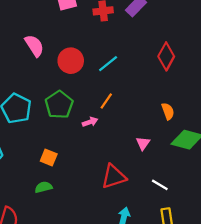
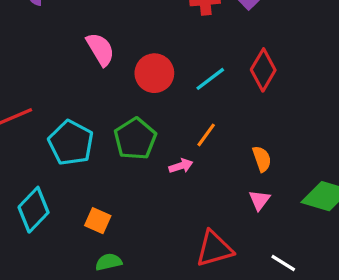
red diamond: (166, 56) -> (263, 70), moved
orange semicircle: (168, 111) -> (262, 159), moved
orange square: (49, 157) -> (98, 221), moved

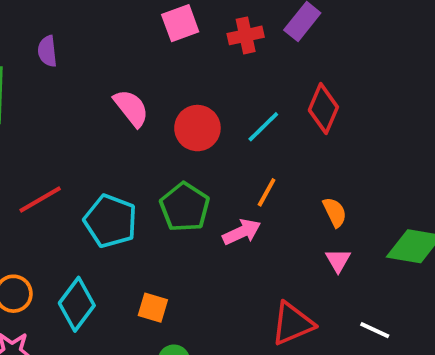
pink arrow: (181, 166) -> (242, 232), size x1.4

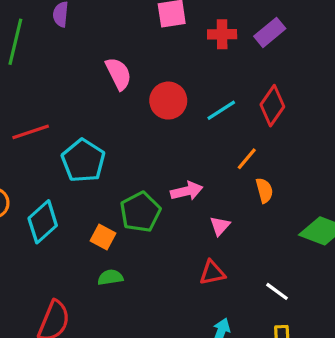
orange line: (267, 192) -> (247, 159), moved
green pentagon: (185, 207) -> (140, 212), moved
pink triangle: (338, 260) -> (220, 226), moved
red triangle: (292, 324) -> (212, 273), size x0.7

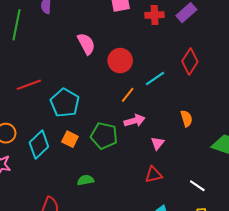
cyan line: (221, 110) -> (155, 79), moved
orange line: (247, 159) -> (128, 95), moved
green pentagon: (140, 212) -> (104, 136), turned -30
orange square: (103, 237) -> (70, 139), moved

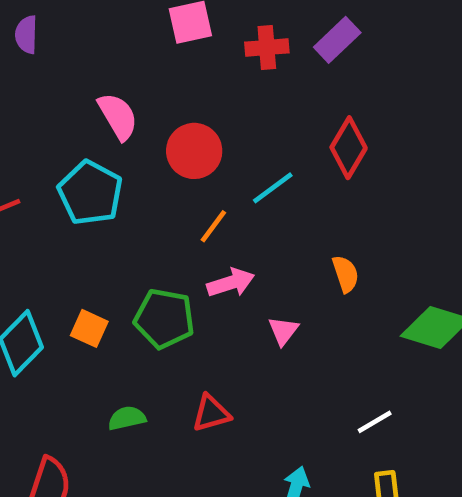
cyan pentagon: (65, 103) -> (90, 193), moved
red triangle: (154, 175) -> (211, 413), moved
white line: (197, 186) -> (375, 422), turned -63

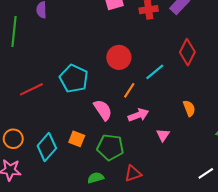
pink semicircle: (118, 116) -> (103, 110), moved
green pentagon: (164, 319) -> (110, 147), moved

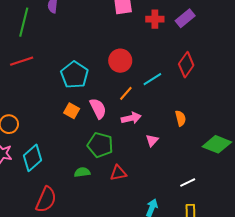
red line: (31, 89) -> (22, 61), moved
orange square: (77, 139) -> (72, 111), moved
cyan diamond: (47, 147) -> (32, 158), moved

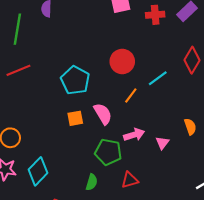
orange square: (72, 111) -> (75, 118), turned -35
pink arrow: (131, 118) -> (134, 135), moved
orange semicircle: (180, 118) -> (190, 127), moved
green semicircle: (82, 172) -> (92, 182), turned 119

